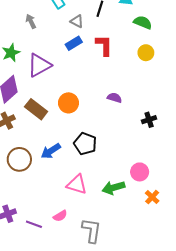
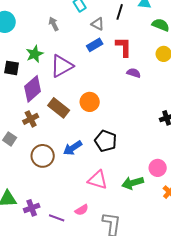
purple semicircle: (115, 98) -> (134, 73), moved

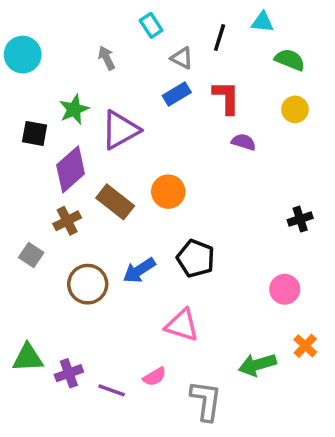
pink circle: (158, 168) -> (285, 289), moved
green arrow: (133, 183) -> (257, 365), moved

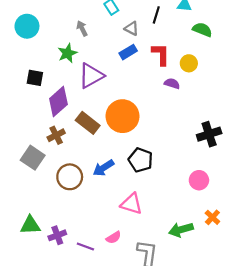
green star: (74, 109) -> (67, 53), moved
yellow circle: (295, 109) -> (189, 63), moved
orange circle: (168, 192) -> (123, 116), size x1.5
black cross: (300, 219) -> (209, 134), size x1.5
gray square: (31, 255) -> (33, 158), size x1.5

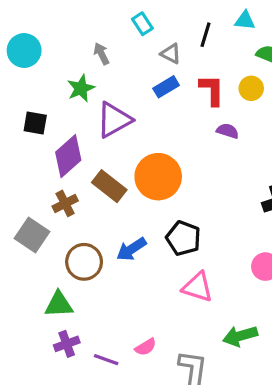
yellow circle: (189, 63) -> (251, 88), moved
pink triangle: (132, 204) -> (198, 287), moved
green triangle: (30, 225) -> (59, 304), moved

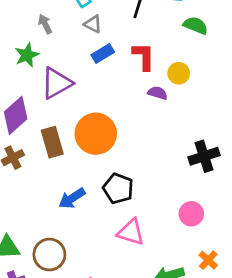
gray triangle: (171, 54) -> (93, 24), moved
yellow circle: (251, 88) -> (179, 73), moved
brown rectangle: (109, 186) -> (52, 142), turned 36
brown circle: (84, 262) -> (49, 255), moved

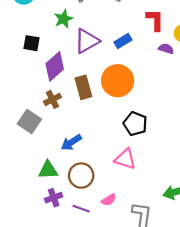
blue rectangle: (103, 54) -> (123, 41), moved
blue arrow: (72, 198) -> (71, 142), moved
pink triangle: (131, 232) -> (125, 159), moved

